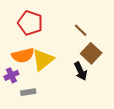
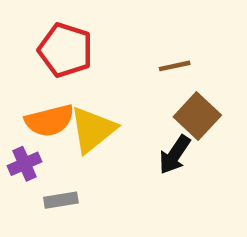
brown line: (81, 30) -> (175, 66), turned -56
black arrow: (81, 71) -> (175, 155), turned 60

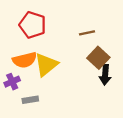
black arrow: (175, 155) -> (105, 75), moved, turned -30

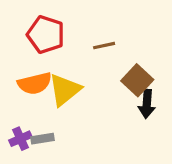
brown line: (87, 33) -> (104, 46), moved
purple cross: (12, 82) -> (20, 139), moved

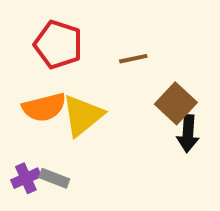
gray rectangle: (43, 139) -> (54, 178), turned 30

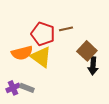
red pentagon: (58, 45) -> (43, 34), moved
yellow triangle: (83, 115) -> (41, 57), turned -45

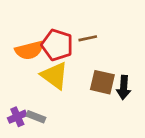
brown square: (87, 51) -> (102, 82), moved, turned -30
orange semicircle: (22, 53) -> (29, 50), moved

